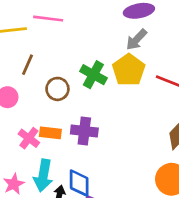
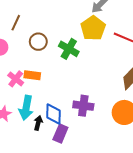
green cross: (93, 75) -> (69, 49), moved
purple cross: (84, 131) -> (83, 106), moved

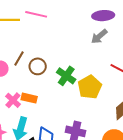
brown line: (16, 23) -> (19, 59), moved
yellow pentagon: (93, 28) -> (90, 87), moved

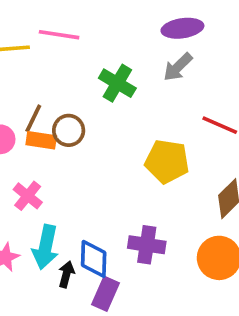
green cross: (66, 76) -> (117, 83), moved
yellow pentagon: (90, 87) -> (167, 161), turned -30
orange rectangle: (29, 98) -> (41, 140), moved

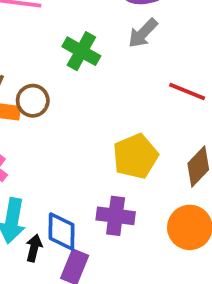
yellow pentagon: (167, 161) -> (135, 156), moved, turned -30

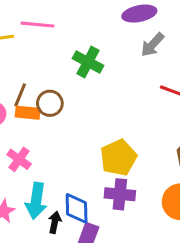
gray arrow: (143, 33) -> (152, 45), moved
yellow pentagon: (135, 156) -> (118, 158), moved

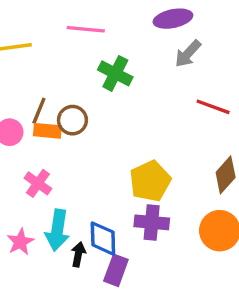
pink line: (38, 25) -> (86, 29), moved

